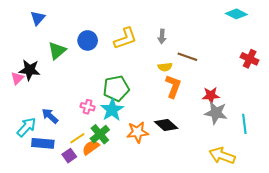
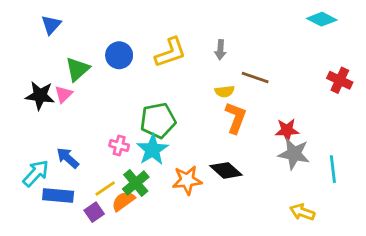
pink triangle: (17, 78) -> (64, 94), moved
yellow arrow: (222, 156) -> (302, 212), size x0.7

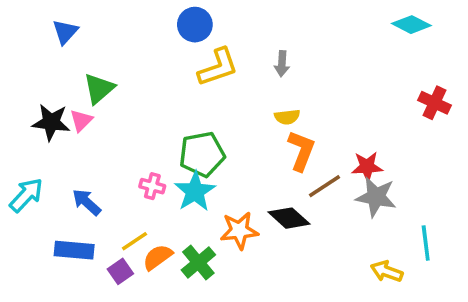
blue circle: (119, 55) -> (195, 25), moved
brown line: (255, 77) -> (324, 186), moved, turned -52
cyan line: (333, 169) -> (426, 243), moved
cyan arrow: (36, 173) -> (26, 195), moved
green cross: (136, 183) -> (198, 262), moved

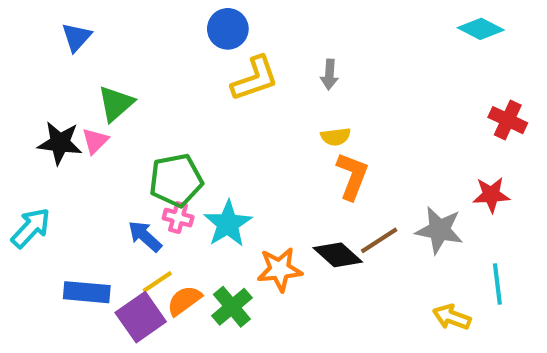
green pentagon: (202, 154) -> (176, 180), moved
red star: (367, 167) -> (491, 195), moved
brown line: (324, 186) -> (379, 240), moved
blue arrow: (87, 202) -> (145, 236), moved
purple square: (120, 271) -> (141, 317), size x1.6

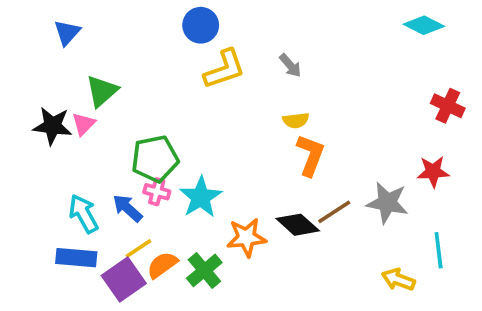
gray arrow: (329, 74) -> (290, 65), turned -45
cyan arrow: (31, 228) -> (84, 214), moved, turned -72

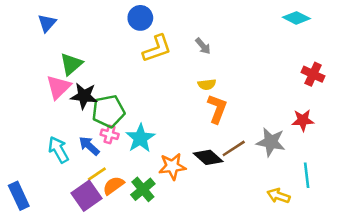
pink triangle: (84, 124) -> (58, 87), size x1.5
black star: (52, 126) -> (84, 96), moved
blue rectangle: (76, 258) -> (19, 196), moved, turned 60

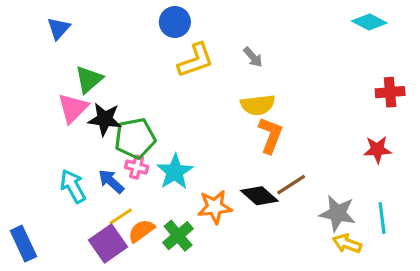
red cross: (313, 74) -> (390, 92), turned -30
yellow semicircle: (207, 84) -> (258, 105), size x1.5
gray star: (271, 142) -> (337, 213), moved

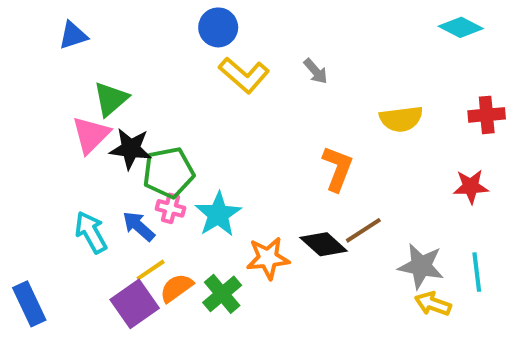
blue triangle: (58, 28) -> (73, 35), turned 30
yellow L-shape: (196, 60) -> (244, 75), turned 60
yellow semicircle: (258, 105) -> (401, 119), moved

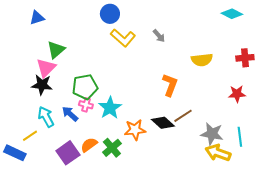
black star: (131, 149) -> (42, 85), moved
yellow line: (151, 270) -> (30, 136), moved
blue rectangle: (29, 304) -> (15, 153), turned -40
yellow arrow: (433, 304) -> (218, 153), size x1.4

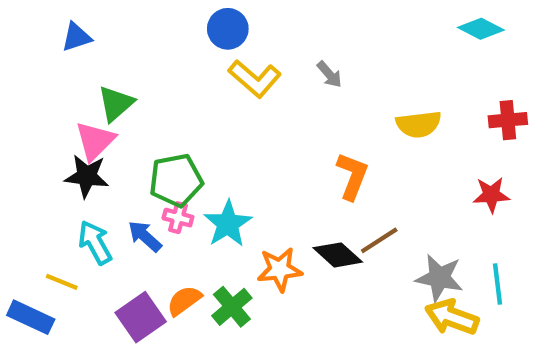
yellow line: (30, 136) -> (62, 282), turned 56

